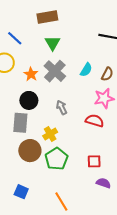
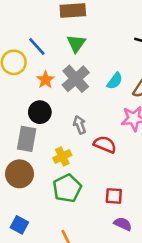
blue line: (15, 38) -> (37, 47), moved
red semicircle: (95, 121) -> (105, 144), moved
brown circle: (30, 151) -> (19, 174), moved

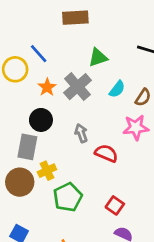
green triangle: (76, 43) -> (98, 57), moved, turned 36
yellow cross: (62, 157) -> (47, 171), moved
red square: (114, 196) -> (115, 205), turned 30

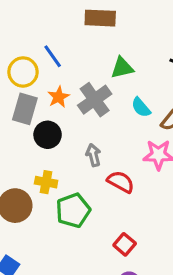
cyan semicircle: (117, 89) -> (141, 107), turned 96
gray rectangle: (27, 147) -> (25, 109), moved
yellow cross: (47, 171) -> (46, 182), moved, turned 30
green pentagon: (68, 197) -> (73, 210), moved

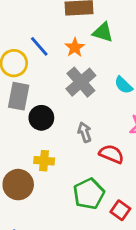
green triangle: (122, 68) -> (103, 32), moved, turned 35
orange star: (59, 97) -> (75, 47), moved
green pentagon: (73, 210) -> (89, 194), moved

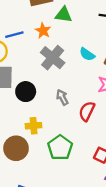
blue line: (39, 46) -> (14, 35), turned -54
red semicircle: (111, 154) -> (87, 111), turned -78
green pentagon: (89, 194) -> (60, 148), moved

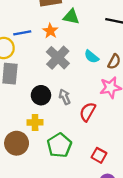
black circle: (26, 92) -> (41, 95), moved

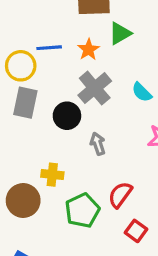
green triangle: (71, 17) -> (120, 33), turned -48
black circle: (41, 95) -> (67, 116), moved
red semicircle: (88, 112) -> (120, 195), moved

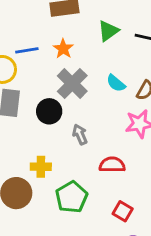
green triangle: (120, 33) -> (108, 31), moved
red semicircle: (120, 195) -> (112, 165), moved, turned 60

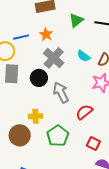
gray arrow: (80, 134) -> (61, 93), size x1.5
red semicircle: (112, 165) -> (84, 112), turned -36

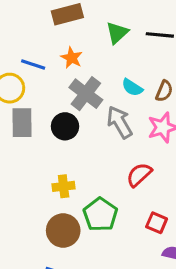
blue line: (21, 37) -> (33, 64), turned 35
gray arrow: (61, 93) -> (120, 122), moved
brown circle: (20, 135) -> (63, 230), moved

